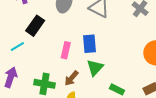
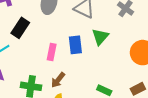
green triangle: (95, 68) -> (100, 37), moved

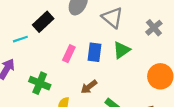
brown arrow: (58, 80) -> (89, 87), moved

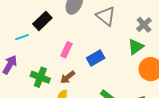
green triangle: (121, 50) -> (136, 47), moved
blue rectangle: (95, 52) -> (96, 58), moved, turned 54
brown arrow: (89, 87) -> (68, 77), moved

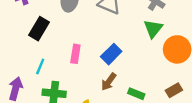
cyan line: (22, 37) -> (40, 66), moved, turned -32
brown arrow: (68, 77) -> (109, 82), moved

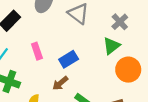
pink rectangle: (75, 54) -> (37, 51), turned -42

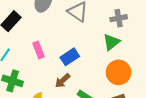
gray cross: (120, 22) -> (119, 18), turned 35
orange circle: (128, 70) -> (119, 72), moved

